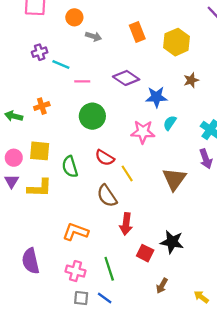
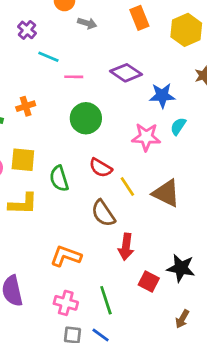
purple cross: (40, 52) -> (27, 30), moved, turned -32
brown triangle: (174, 179) -> (166, 193), moved, turned -40
brown arrow: (162, 286) -> (182, 319), moved

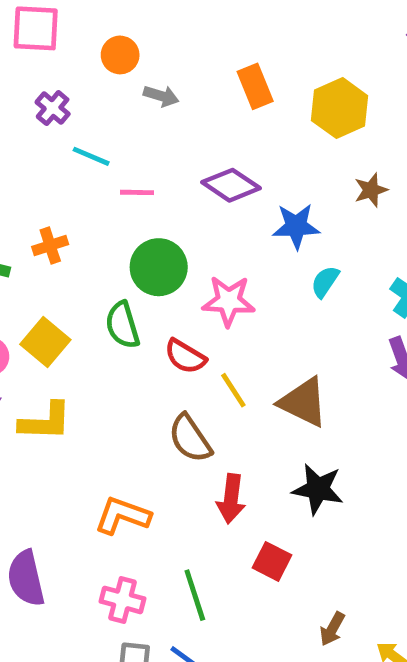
pink star: (146, 137) -> (229, 301), moved
yellow square: (23, 160) -> (45, 342), turned 35
green semicircle: (59, 178) -> (122, 325), moved
black star: (181, 268) -> (318, 489), moved

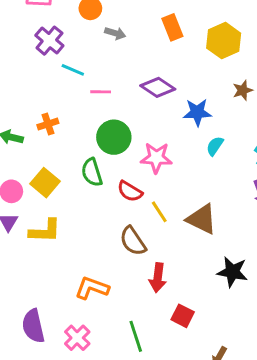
purple cross: (53, 108) -> (49, 41), size x1.4
black star: (318, 489) -> (232, 272), moved
pink cross: (122, 600) -> (77, 338), moved, turned 30

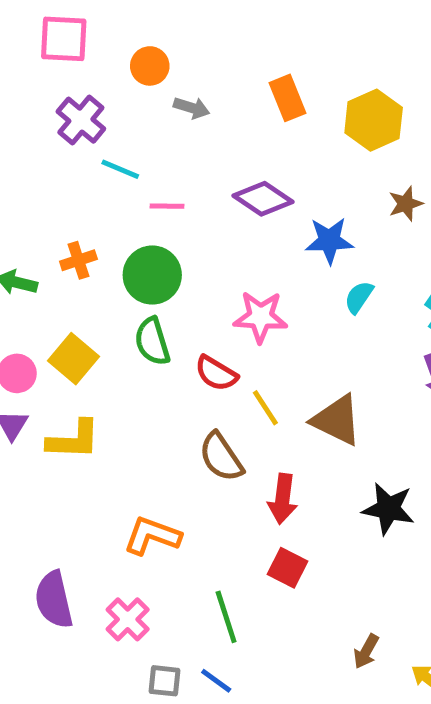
green circle: (114, 137) -> (152, 275), moved
red arrow: (158, 278) -> (283, 499), moved
red square: (183, 316) -> (288, 568), moved

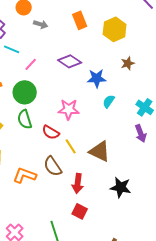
pink line: (167, 206) -> (31, 64), turned -48
orange L-shape: (152, 536) -> (25, 175), moved

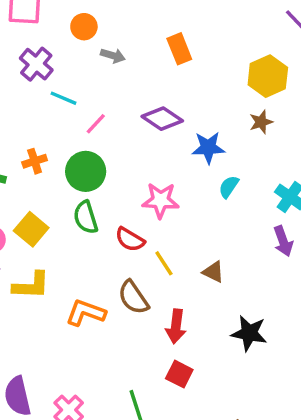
yellow hexagon: (115, 29) -> (268, 76), moved
brown triangle: (100, 151) -> (213, 272), size x0.6

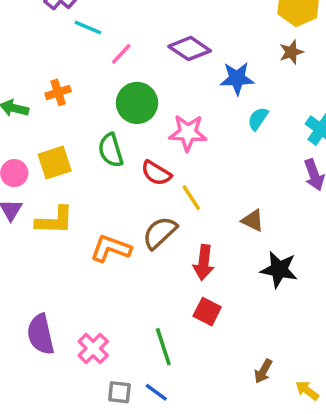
green circle: (86, 171) -> (137, 103), moved
yellow square: (31, 229) -> (55, 163), turned 32
brown triangle: (213, 272) -> (253, 220), moved
brown semicircle: (133, 297) -> (160, 233), turned 81

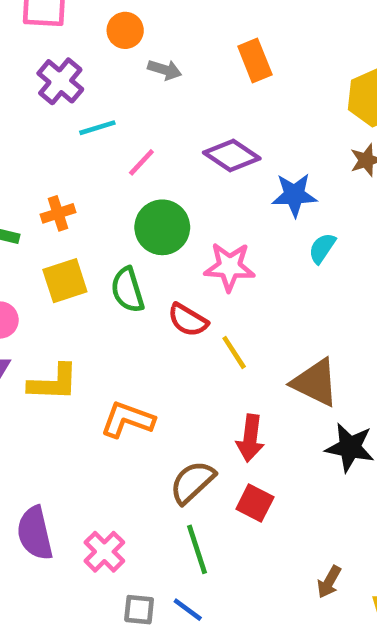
cyan line: (88, 28) -> (97, 128), turned -40
yellow square: (55, 163) -> (65, 281), moved
brown triangle: (253, 220) -> (315, 383), size x1.6
brown semicircle: (160, 233) -> (192, 482), moved

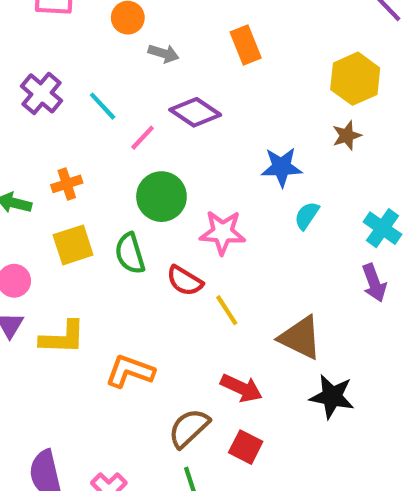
purple cross: (60, 81) -> (41, 93), moved
cyan line: (97, 128) -> (103, 106), turned 64
purple diamond: (232, 155) -> (195, 112), moved
red arrow: (250, 438) -> (241, 388), turned -72

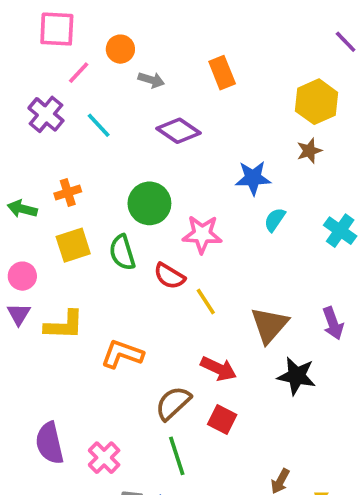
pink line: (143, 138) -> (79, 73), moved
purple arrow: (374, 283) -> (333, 323), moved
brown triangle: (300, 338) -> (269, 325), turned 45

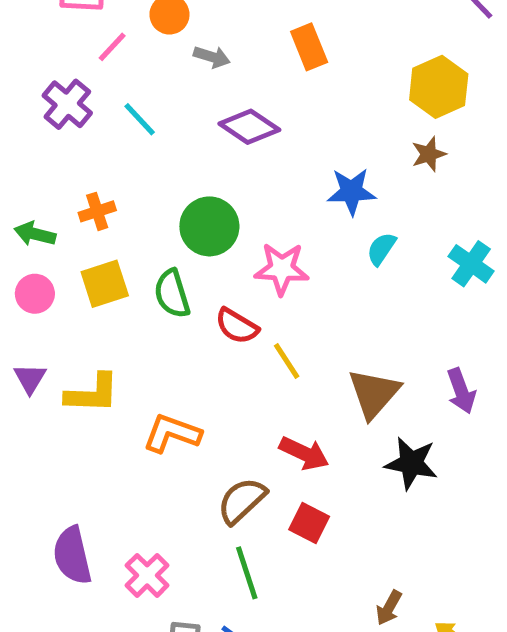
pink circle: (22, 276) -> (35, 294), moved

